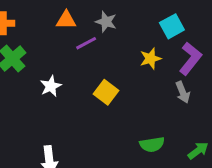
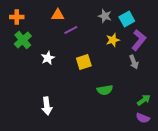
gray star: (106, 22) -> (105, 16), moved
yellow square: (106, 92) -> (84, 62), turned 35
green semicircle: (152, 144) -> (105, 90), moved

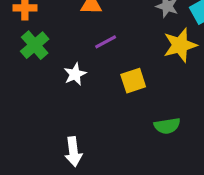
purple line: (71, 30) -> (106, 42), moved
yellow star: (113, 40) -> (180, 45), size x1.5

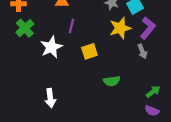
purple line: (106, 42) -> (71, 26), turned -48
white star: (75, 74) -> (51, 47), size x1.5

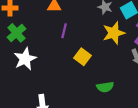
white star: (51, 47) -> (25, 59), moved
yellow square: (89, 51) -> (82, 57), turned -35

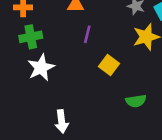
green cross: (16, 33) -> (31, 37), turned 30

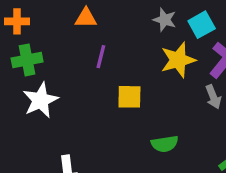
yellow square: (109, 65) -> (129, 97), turned -36

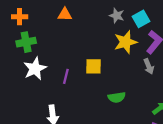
purple line: (101, 57) -> (66, 76), moved

